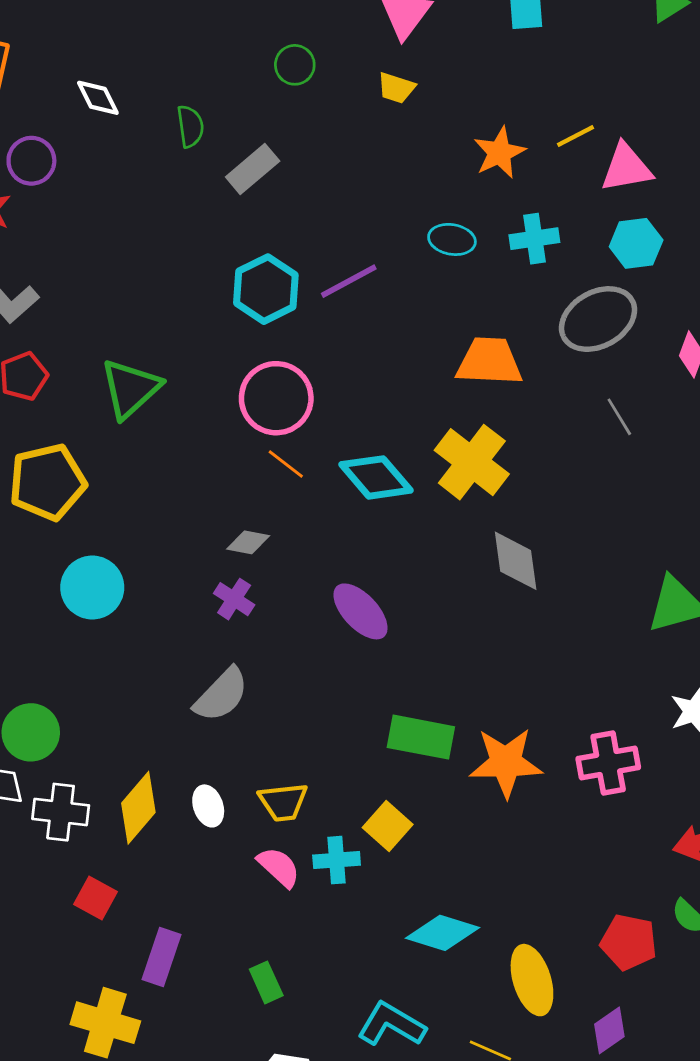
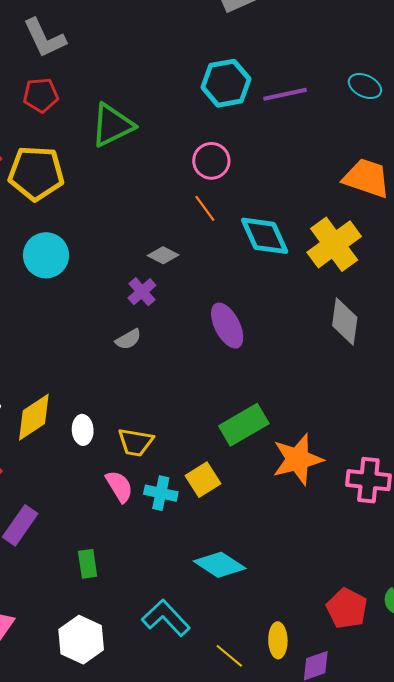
pink circle: (276, 398) -> (211, 161), size x0.7
gray semicircle: (221, 695) -> (128, 339), moved, size x0.6
green rectangle: (421, 737) -> (244, 425), turned -57
orange star: (506, 763) -> (298, 459), turned -30
yellow ellipse: (532, 980) -> (278, 640), moved, size x0.7

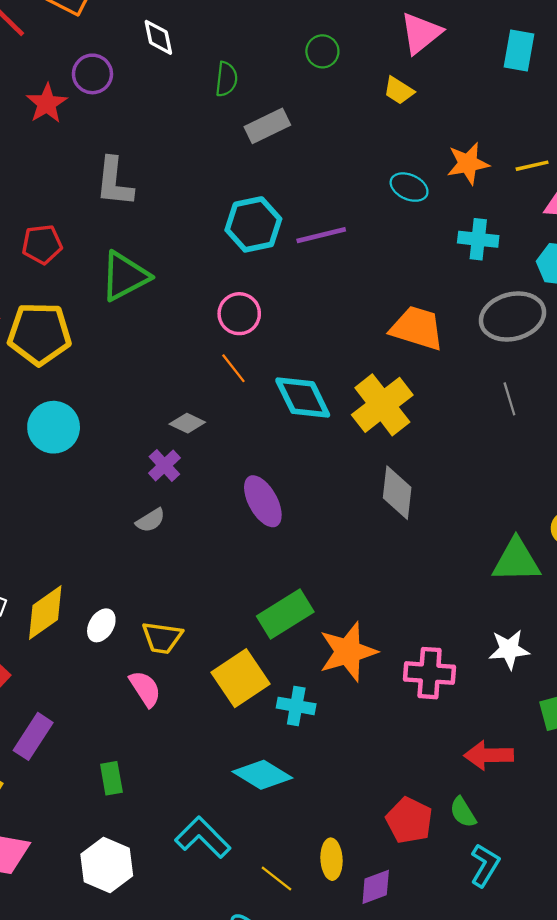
gray L-shape: (44, 38) -> (114, 182), moved, turned 33
cyan ellipse: (365, 86) -> (409, 187), moved
white ellipse: (83, 430) -> (101, 625), turned 36
yellow square: (203, 480) -> (241, 678), size x1.4
cyan cross: (161, 493) -> (296, 706), moved

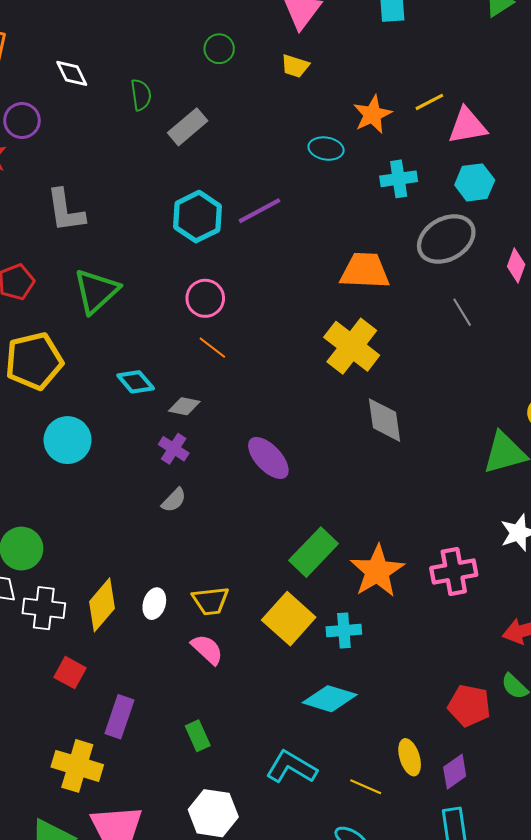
cyan diamond: (303, 397) -> (136, 382), moved, size x0.7

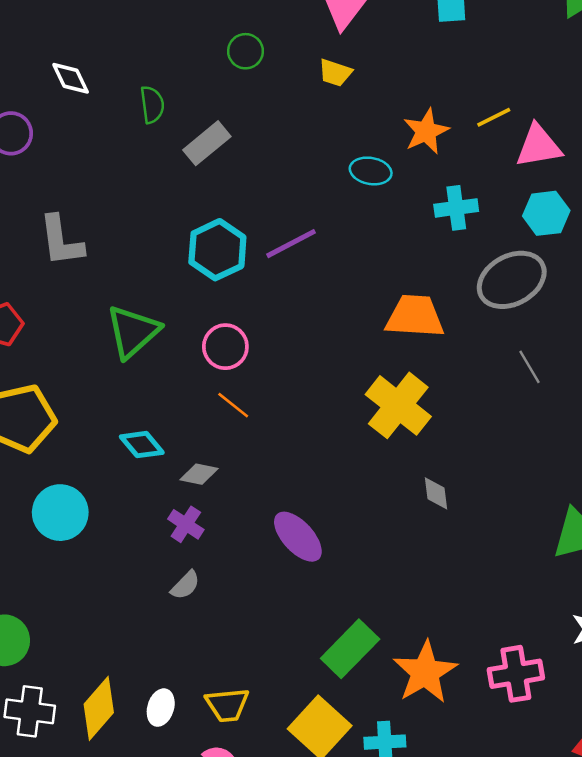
green triangle: (96, 291) -> (133, 332), moved
gray diamond: (385, 420) -> (436, 493), size x0.6

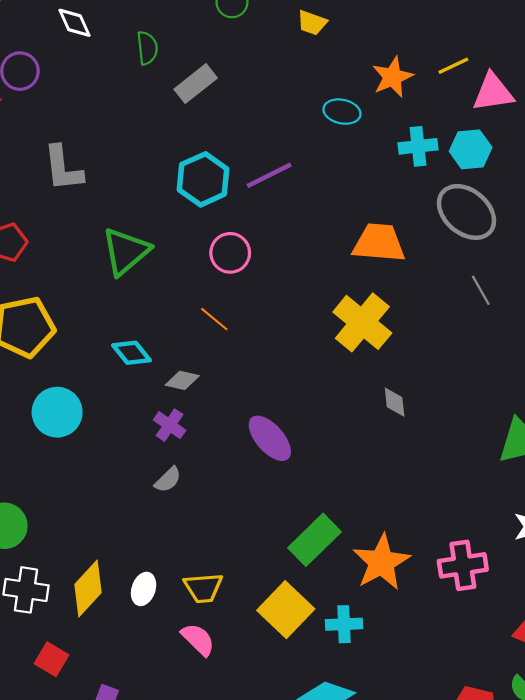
cyan hexagon: (546, 213) -> (471, 149), moved
gray ellipse: (512, 280) -> (466, 212), turned 68
pink circle: (225, 347) -> (230, 253), moved

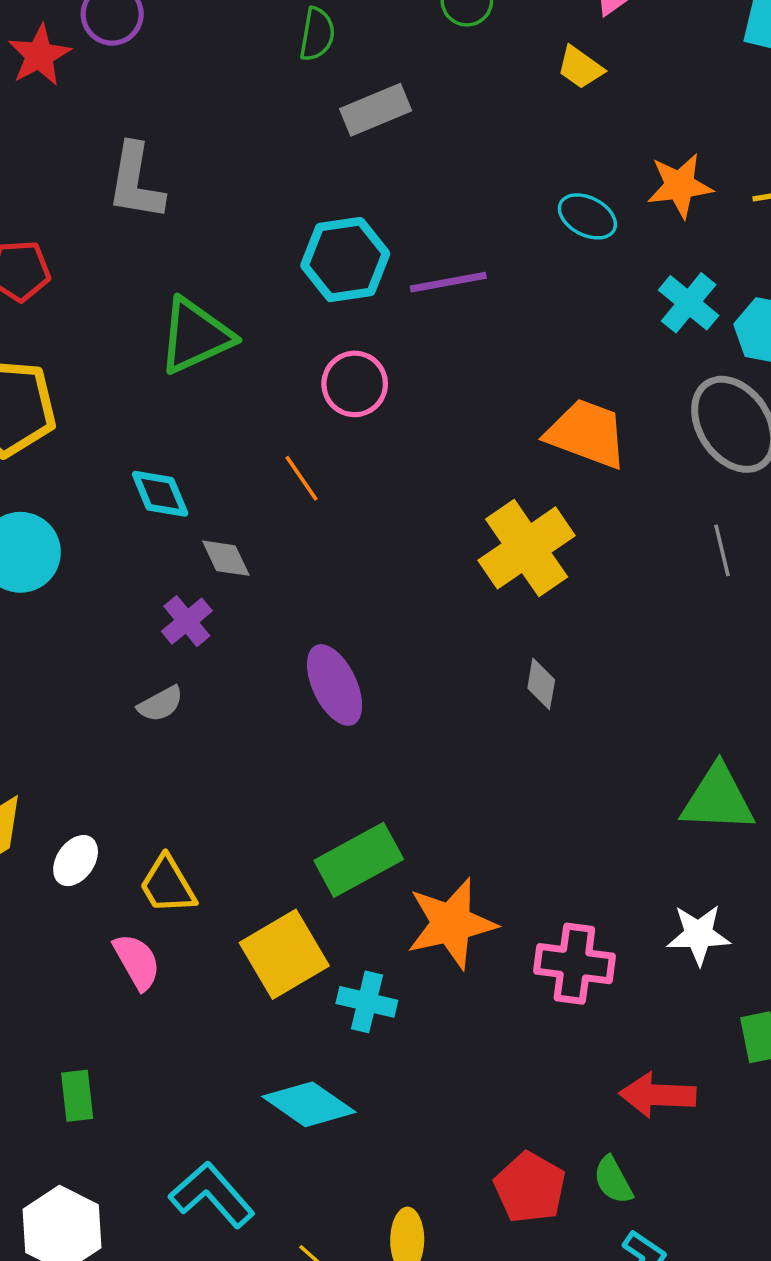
cyan cross: (418, 146) -> (689, 303), turned 30
gray diamond: (182, 380) -> (226, 558), turned 36
yellow trapezoid: (203, 588) -> (168, 885), turned 48

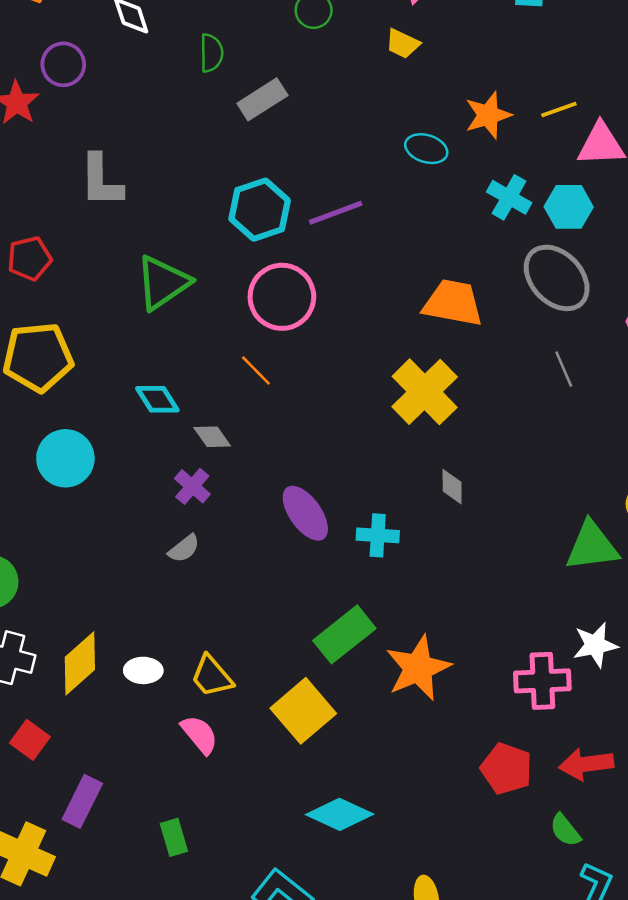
pink circle: (355, 384) -> (282, 297), size x1.4
white ellipse: (76, 861) -> (143, 670), turned 66
pink cross: (574, 964) -> (542, 681), moved
cyan cross: (367, 1002) -> (378, 535), moved
red pentagon: (530, 1188) -> (506, 769), moved

